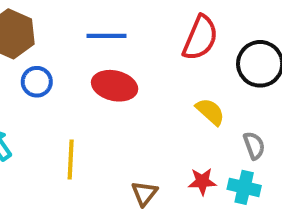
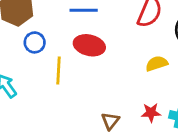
yellow semicircle: (210, 112) -> (157, 64), turned -60
yellow line: (71, 160) -> (58, 71), moved

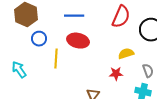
red star: (151, 113) -> (116, 74), moved

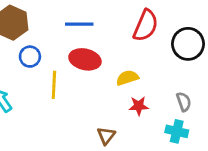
yellow semicircle: (126, 54) -> (127, 78), moved

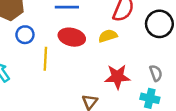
yellow semicircle: (127, 78) -> (108, 36), moved
red star: (139, 106) -> (117, 77), size x1.5

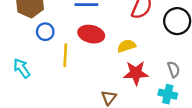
yellow semicircle: (108, 36) -> (127, 46), moved

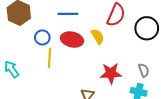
blue circle: (45, 32) -> (42, 37), moved
yellow semicircle: (127, 46) -> (98, 36), moved, turned 77

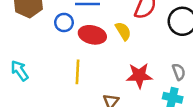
blue circle: (42, 37) -> (64, 22), moved
yellow line: (49, 58) -> (78, 72), moved

